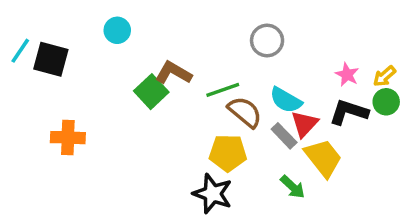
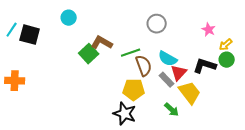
pink star: (347, 75) -> (209, 30), moved
brown semicircle: (245, 112) -> (144, 66), turned 30
orange cross: (68, 138) -> (15, 81), moved

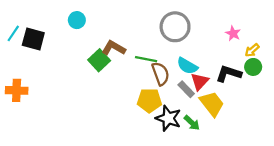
gray circle: (157, 24) -> (175, 27), size x1.4
green line: (131, 53) -> (146, 59), turned 30
black star: (125, 114) -> (168, 118), moved

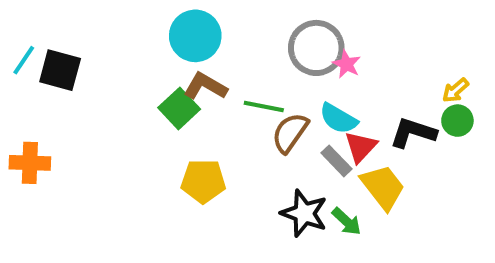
cyan circle: (77, 20) -> (195, 36), moved, size x1.6
pink star: (233, 33) -> (347, 64), moved
brown semicircle: (161, 74) -> (290, 133), turned -125
yellow pentagon: (149, 100) -> (203, 181), moved

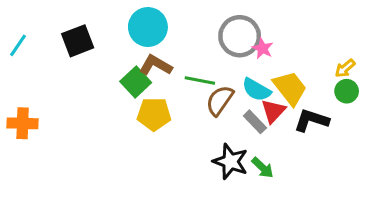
black square: (60, 70) -> (78, 41), moved, turned -36
black L-shape: (413, 133) -> (311, 120), moved
yellow pentagon: (203, 181) -> (154, 114), moved
yellow trapezoid: (383, 187) -> (290, 88), moved

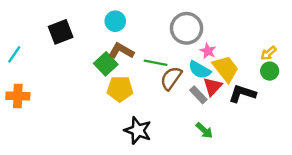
cyan circle: (148, 27) -> (115, 21), size x0.7
cyan line: (18, 45) -> (14, 54), moved
pink star: (263, 48) -> (208, 51), moved
black star: (230, 162) -> (138, 130), moved

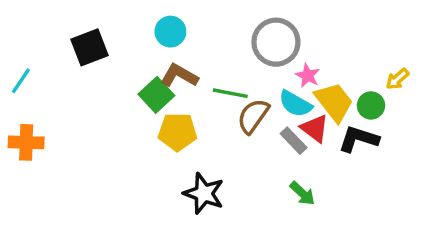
green circle: (270, 71) -> (371, 105), moved
red triangle: (213, 87) -> (315, 128), turned -36

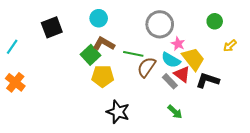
green circle: (371, 105) -> (215, 21), moved
orange cross: (26, 142) -> (15, 82), turned 36

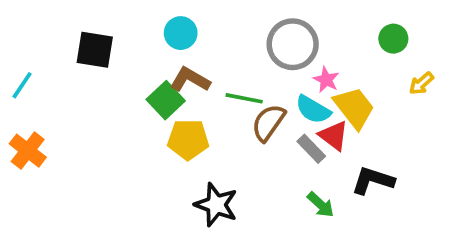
black square: (52, 27) -> (95, 50), turned 30
black L-shape: (208, 80) -> (373, 180), moved

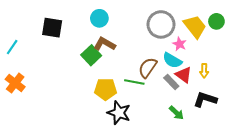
yellow arrow: (421, 83) -> (204, 71), moved, turned -48
green line: (244, 98) -> (134, 82), moved
yellow trapezoid: (354, 108) -> (195, 27), moved
yellow pentagon: (188, 139) -> (106, 89), moved

